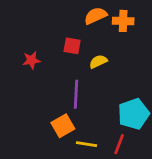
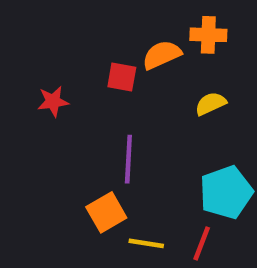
orange semicircle: (96, 16) -> (162, 55), moved
yellow semicircle: (98, 62) -> (211, 104), moved

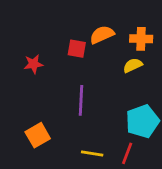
orange cross: (208, 35) -> (141, 39), moved
orange square: (106, 212) -> (38, 135), moved

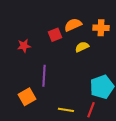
red square: (77, 49) -> (55, 35), turned -32
yellow semicircle: (133, 65) -> (82, 47), moved
purple line: (81, 100) -> (44, 76), moved

